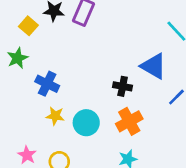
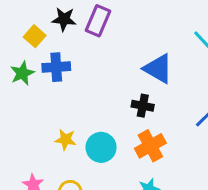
blue triangle: (154, 66) -> (158, 69), moved
blue cross: (47, 84) -> (56, 67), moved, turned -30

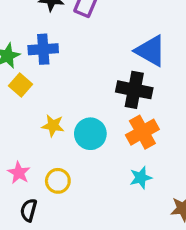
yellow square: (35, 36) -> (20, 85), moved
black cross: (143, 106) -> (134, 90), size x1.5

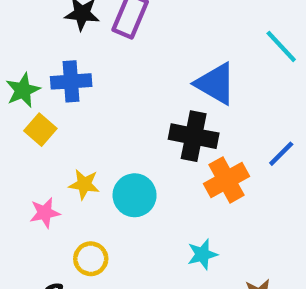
orange cross: (142, 132) -> (226, 180), moved
pink star: (19, 173) -> (45, 213), moved, turned 30

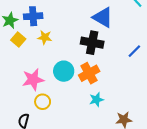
orange cross: (226, 180) -> (89, 73), moved
yellow star: (84, 184) -> (45, 37), moved
pink star: (45, 213) -> (33, 80), moved, size x1.5

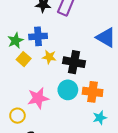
black cross: (92, 43) -> (74, 62), moved
orange cross: (89, 73) -> (93, 92), turned 36
yellow circle: (43, 102) -> (17, 116), moved

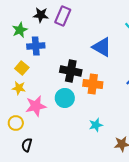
green star: (15, 41) -> (20, 30), moved
yellow star: (49, 57) -> (19, 88), moved
orange cross: (93, 92) -> (93, 84), moved

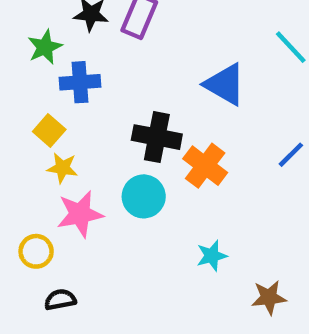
orange cross: (93, 84) -> (205, 166), turned 30
yellow star: (19, 88) -> (62, 168), moved
black semicircle: (27, 145) -> (60, 300), turned 64

